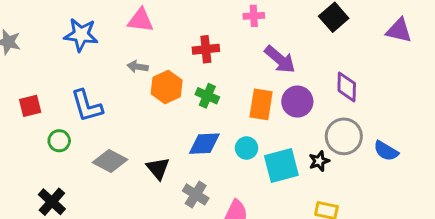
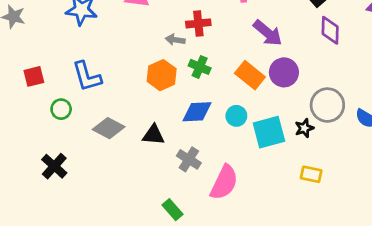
gray arrow: (138, 67) -> (175, 40), moved
orange hexagon: (167, 87) -> (162, 75), moved
purple diamond: (347, 87) -> (330, 30), moved
orange rectangle: (261, 104) -> (250, 75), turned -60
black triangle: (158, 168) -> (153, 135), turned -45

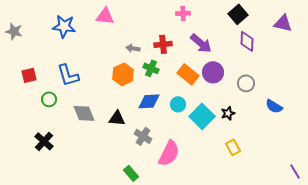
red cross: (198, 23) -> (163, 44), moved
gray circle: (327, 105) -> (246, 83), moved, size x0.7
gray diamond: (109, 128) -> (84, 113), turned 40
cyan square: (269, 132) -> (202, 116), turned -30
yellow rectangle: (311, 174) -> (233, 147), turned 49

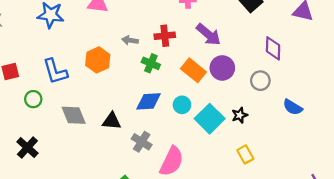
purple diamond: (247, 41) -> (273, 48), moved
orange hexagon: (123, 74) -> (98, 60), moved

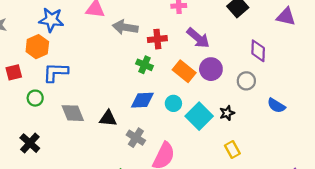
gray arrow: (130, 40) -> (125, 27), moved, size x1.6
orange hexagon: (98, 60) -> (37, 47), moved
blue L-shape: (55, 71) -> (56, 72), turned 108

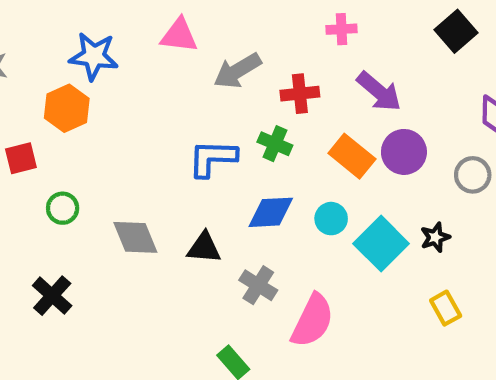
gray arrow: (125, 27) -> (237, 71), turned -40
blue L-shape: (56, 72) -> (212, 158), moved

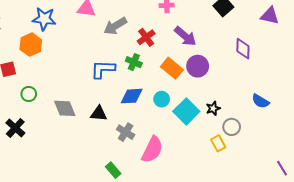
red cross: (300, 94) -> (146, 37), turned -30
gray circle: (473, 175) -> (232, 127), moved
black cross: (52, 296) -> (15, 128), moved

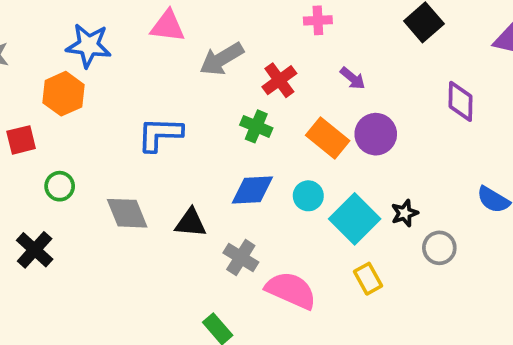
purple arrow: (185, 36) -> (353, 78), size x0.6
blue L-shape: (103, 69) -> (160, 134), moved
yellow rectangle: (218, 143) -> (368, 279), moved
pink semicircle: (152, 150) -> (291, 290), turned -92

